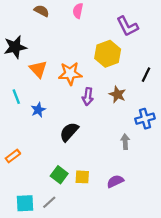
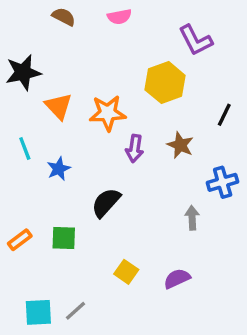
pink semicircle: (78, 11) -> (119, 17), turned -112
green square: (59, 175) -> (64, 238), moved, turned -35
yellow square: (82, 177) -> (126, 272), turned 32

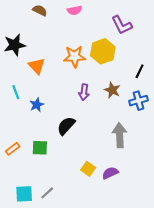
orange star: (108, 113) -> (74, 57), moved
blue cross: (223, 182) -> (138, 101), moved
gray arrow: (192, 218) -> (120, 135), size x1.6
yellow square: (126, 272) -> (88, 169), moved

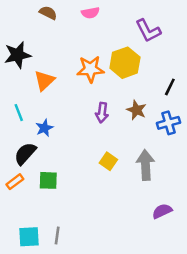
orange triangle: (37, 66) -> (44, 81), turned 30
black semicircle: (66, 126) -> (25, 154), moved
yellow square: (88, 169) -> (108, 161), moved
purple semicircle: (110, 173) -> (162, 211), moved
gray line: (47, 193) -> (57, 235), turned -40

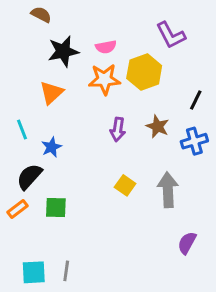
brown semicircle: (48, 13) -> (41, 15), moved
pink semicircle: (90, 13) -> (106, 47), moved
black star: (17, 55) -> (63, 51), moved
purple semicircle: (162, 211) -> (187, 243), turned -36

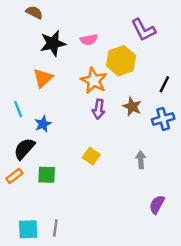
orange star: (104, 79) -> (94, 81), moved, turned 30
yellow square: (125, 185) -> (91, 156), moved
gray arrow: (168, 190) -> (141, 160), size x0.6

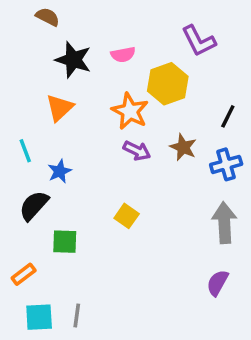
black star: (53, 43) -> (73, 60), turned 30
purple arrow: (99, 109) -> (137, 151), turned -72
gray arrow: (141, 160) -> (224, 223), moved, size x1.6
orange rectangle: (14, 176) -> (24, 274), moved

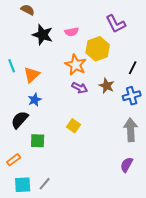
orange triangle: (60, 108) -> (32, 75), moved
cyan line: (25, 151) -> (12, 66), moved
gray line: (77, 315) -> (45, 184), turned 32

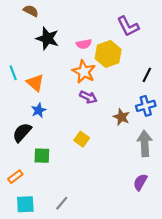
pink semicircle: (72, 32) -> (84, 44), moved
orange triangle: (32, 75) -> (35, 83), turned -36
brown star: (107, 86) -> (121, 117), moved
gray line: (45, 184) -> (62, 203), moved

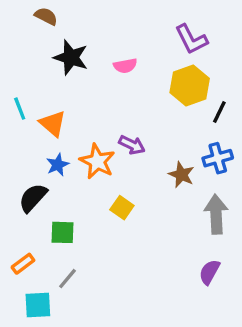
yellow hexagon: (108, 54) -> (190, 86), moved
orange star: (84, 72) -> (97, 161), moved
gray line: (62, 203) -> (68, 279), moved

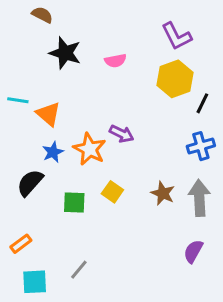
cyan line: (20, 109) -> (18, 100), turned -60
brown star: (181, 175) -> (163, 193), moved
green square: (63, 232) -> (74, 202), moved
gray line: (68, 279) -> (79, 270), moved

